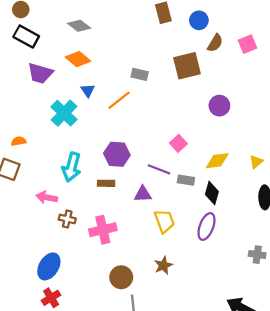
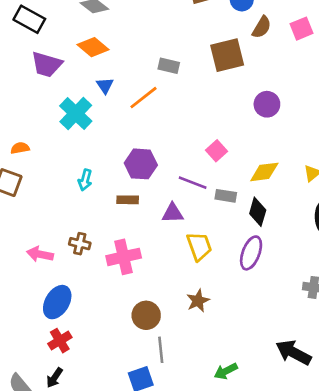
cyan arrow: (72, 167) -> (85, 180), size x0.6
pink arrow: (47, 197) -> (40, 254), moved

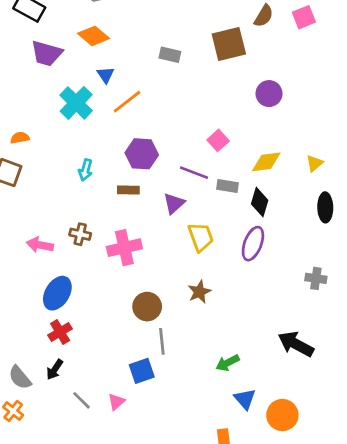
orange line: (143, 98) -> (127, 102), moved
purple triangle: (173, 213) -> (174, 203), turned -40

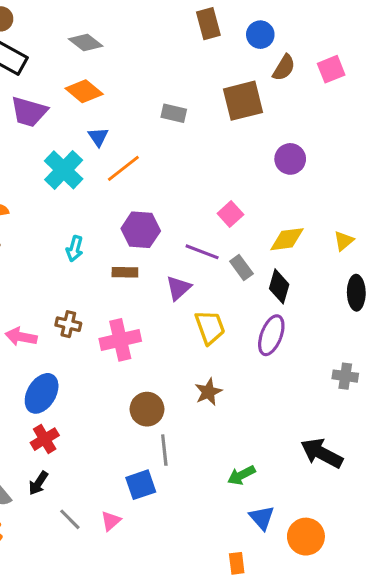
gray rectangle: (227, 186) -> (241, 268), turned 45

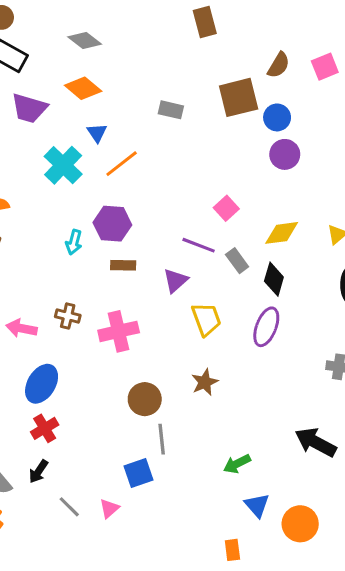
blue circle: (260, 35) -> (277, 117), moved
purple hexagon: (141, 230) -> (112, 224), moved

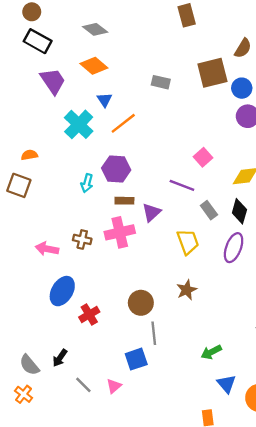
purple trapezoid: (29, 108) -> (53, 81), turned -140
gray rectangle: (237, 261) -> (209, 210), moved
purple triangle: (175, 281) -> (151, 212), moved
pink cross: (119, 331) -> (120, 232), moved
red cross: (45, 428) -> (89, 315), moved

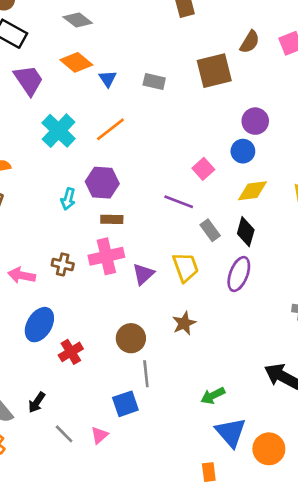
blue circle: (242, 88) -> (243, 151), moved
blue triangle: (104, 100) -> (108, 79), moved
purple triangle: (151, 212) -> (143, 274), moved
blue triangle: (226, 384) -> (231, 432), size x1.4

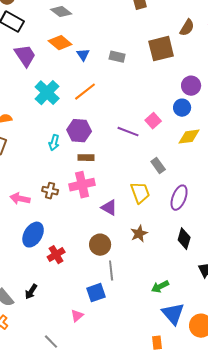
purple line: (179, 202) -> (128, 132), moved
black diamond: (246, 232) -> (184, 239), moved
purple triangle: (143, 274) -> (109, 208), moved, turned -48
gray line: (64, 434) -> (51, 342), moved

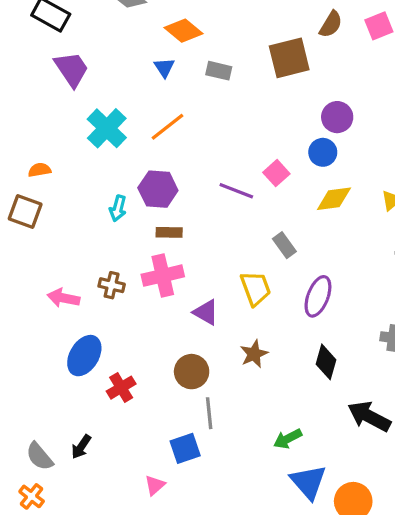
orange diamond: (60, 43) -> (184, 31), moved

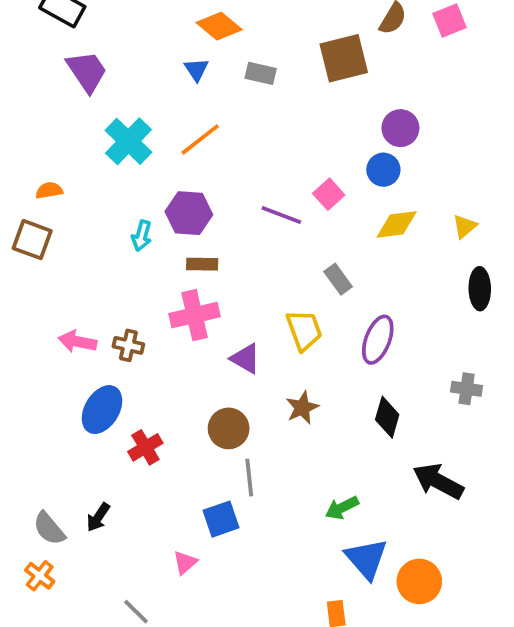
brown cross: (112, 285) -> (128, 345), moved

